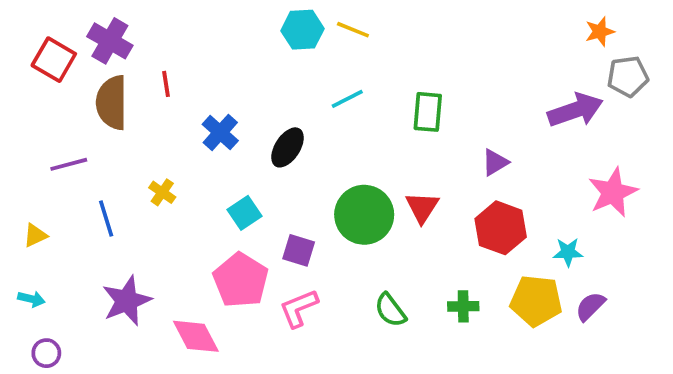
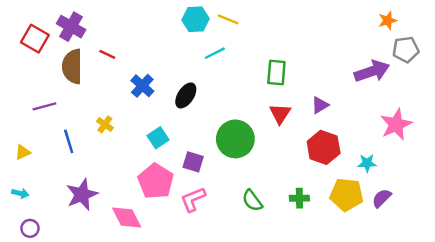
red line: (166, 84) -> (107, 54), turned -56
cyan line: (347, 99) -> (215, 53), moved
red triangle: (422, 207) -> (280, 114), moved

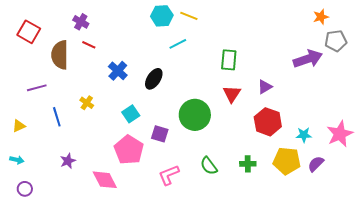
purple cross: (71, 27) -> (81, 22), moved, size x0.7
pink star: (396, 124) -> (340, 134), moved
purple star: (82, 195) -> (68, 161), size x0.6
pink L-shape: (193, 199) -> (169, 175), moved

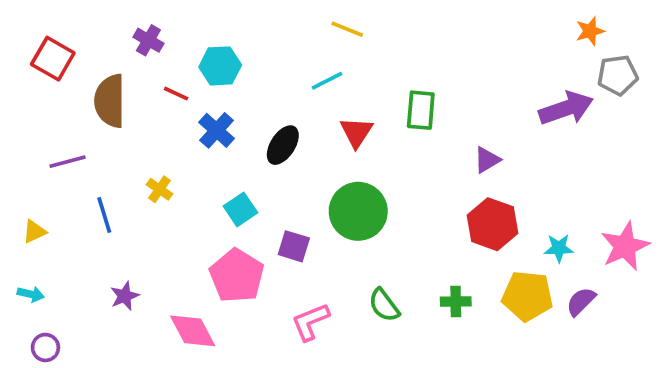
cyan hexagon: (162, 16) -> (220, 66), moved
red line: (89, 45) -> (176, 94), moved
red triangle: (232, 94) -> (356, 132), moved

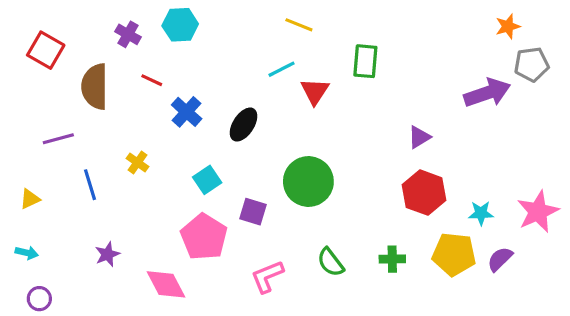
cyan hexagon: (220, 66) -> (180, 25), moved
green rectangle: (421, 110) -> (365, 61), moved
red triangle: (356, 132) -> (315, 91), moved

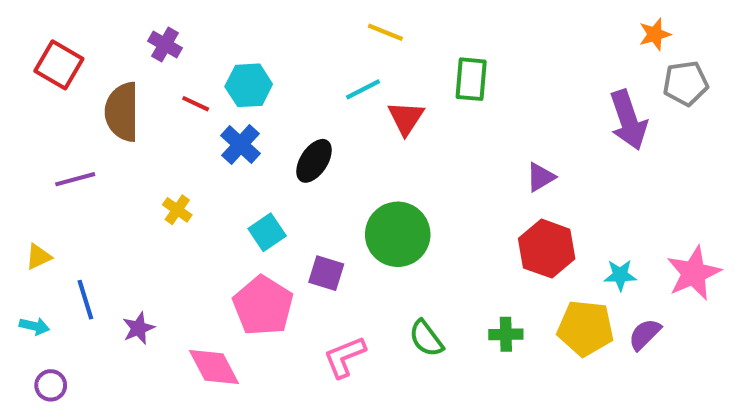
cyan hexagon: (180, 25) -> (249, 85), moved
purple arrow: (487, 93) -> (628, 120), turned 90
blue line: (90, 185) -> (85, 300), moved

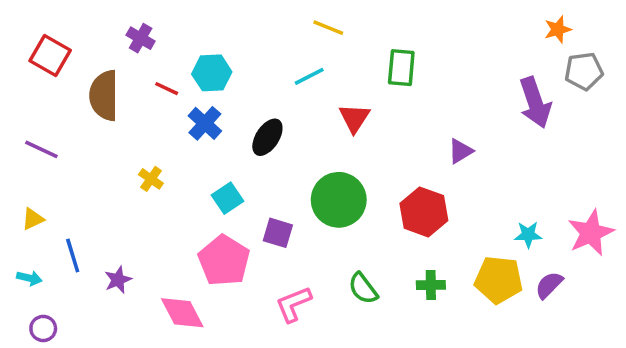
red triangle: (406, 118) -> (354, 118), moved
purple line: (75, 179) -> (41, 149), moved, turned 40
red hexagon: (547, 249) -> (424, 212), moved

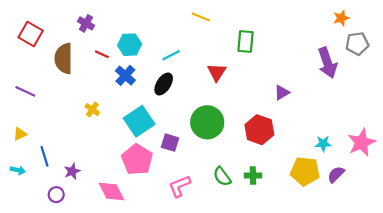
cyan line: (309, 76) -> (171, 55), moved
cyan square: (227, 198) -> (139, 121), size x1.6
green cross: (431, 285) -> (253, 175), moved
purple circle: (43, 328) -> (56, 195), moved

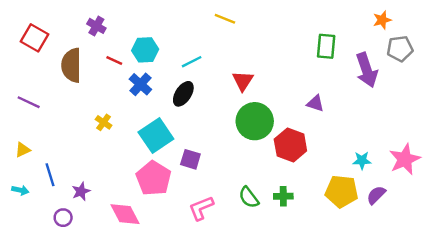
green rectangle: (246, 41) -> (326, 46), moved
purple triangle: (282, 93) -> (315, 103), turned 49
green circle: (207, 122) -> (255, 121), moved

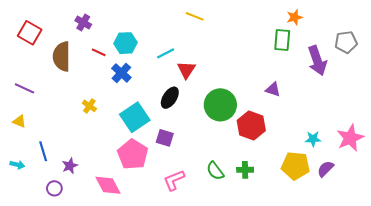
orange star: (382, 20) -> (295, 17), moved
red triangle: (243, 81) -> (186, 70), moved
black ellipse: (183, 94) -> (170, 98), moved
yellow triangle: (23, 150) -> (19, 121), moved, turned 48

